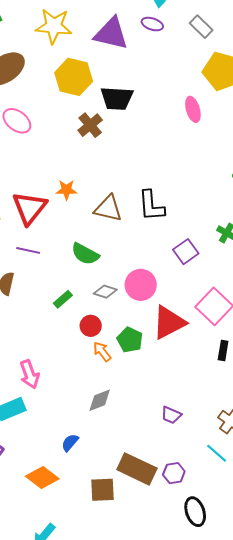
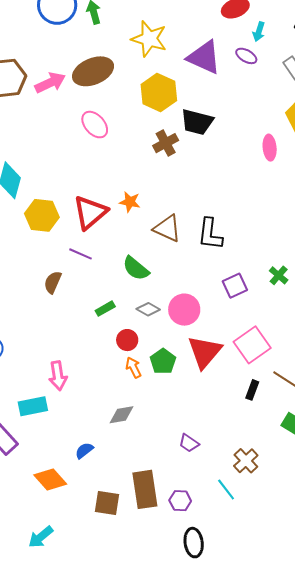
red triangle: (169, 322) -> (205, 352), turned -33
brown rectangle: (137, 469) -> (145, 489), turned 45

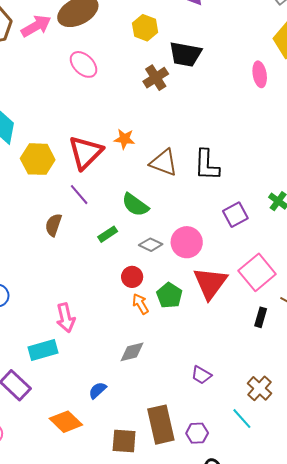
yellow hexagon: (159, 93) -> (145, 28), size x0.7
purple line: (81, 254) -> (79, 195), turned 30
green rectangle: (105, 309) -> (108, 234), moved

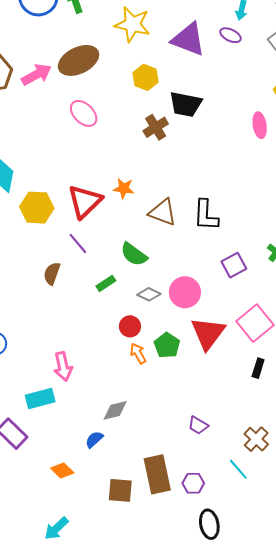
gray diamond: (132, 352) -> (115, 410), moved
orange diamond: (66, 422) -> (62, 470), size x0.7

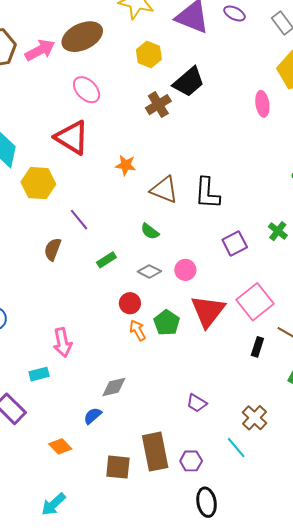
black trapezoid: (186, 104) -> (189, 82), turned -52
red triangle: (85, 201) -> (72, 137), moved, turned -45
green semicircle: (134, 254) -> (150, 231), moved, size x0.7
pink circle: (185, 292) -> (185, 270), size x0.7
cyan rectangle: (40, 399) -> (39, 374), size x0.7

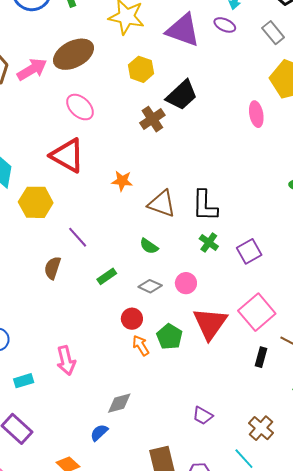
green cross: (278, 231) -> (209, 242), moved
purple square: (235, 243) -> (249, 251), moved
cyan rectangle: (39, 374) -> (24, 381), moved

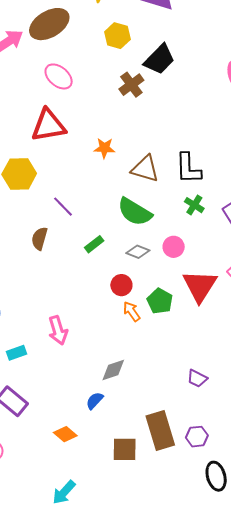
red triangle: (67, 155) -> (48, 125), turned -36
green semicircle: (149, 246) -> (135, 212), size x1.8

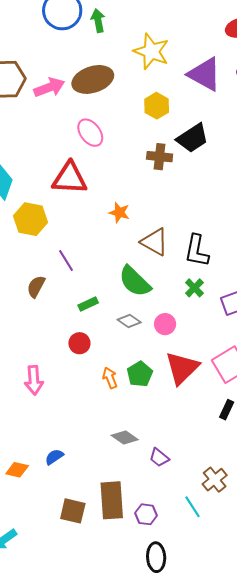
brown cross: (131, 85) -> (160, 157), turned 30
red circle: (121, 285) -> (79, 343), moved
gray diamond: (113, 370) -> (125, 438), moved, turned 40
orange diamond: (65, 434) -> (17, 470), moved, turned -40

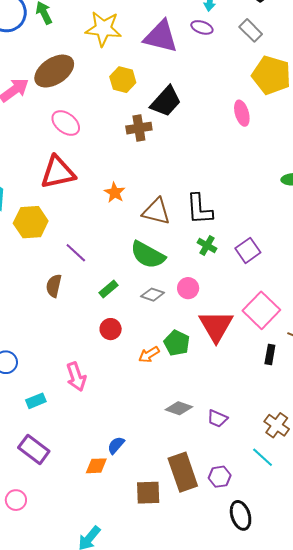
orange star: (119, 213) -> (115, 192), turned 30
orange arrow: (110, 378) -> (149, 354), turned -85
orange diamond: (17, 470) -> (96, 466), moved

